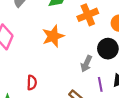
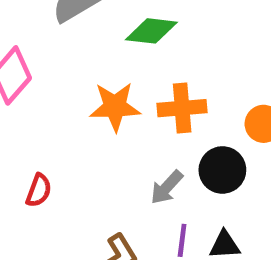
orange cross: (88, 15) -> (182, 108), moved

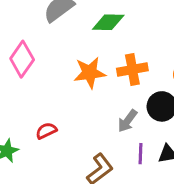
red semicircle: (39, 190) -> (46, 131), turned -130

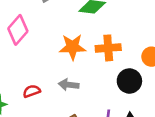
gray arrow: (127, 121) -> (69, 85), moved, turned 54

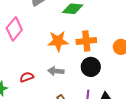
black circle: (129, 81) -> (91, 67), moved

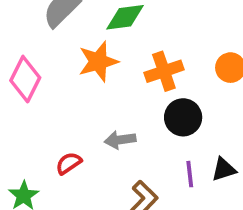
orange star: (58, 41) -> (98, 61), moved

